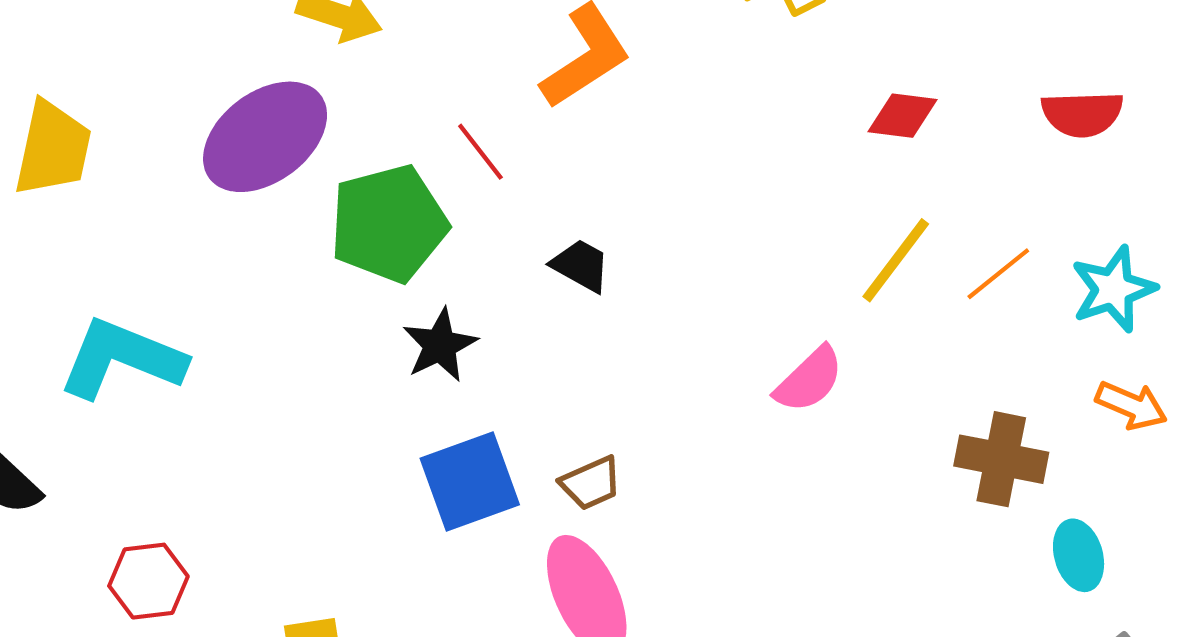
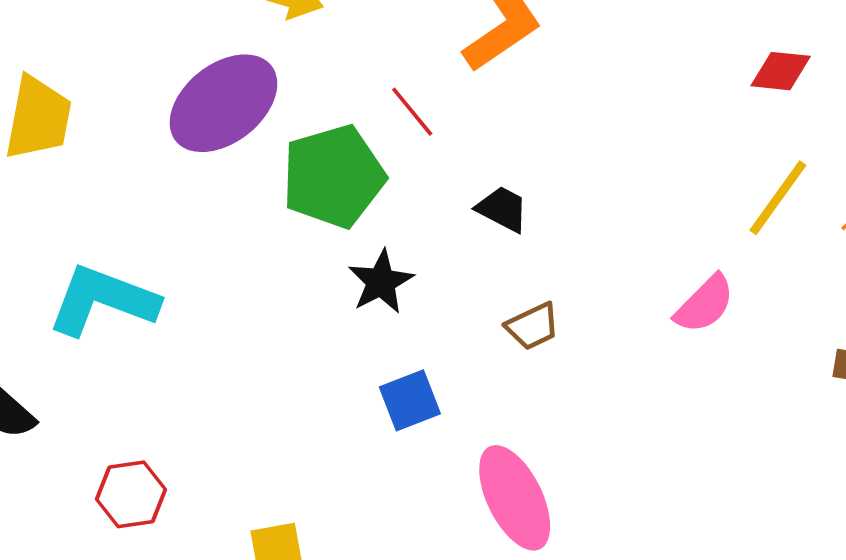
blue square: (470, 481) -> (410, 400), size x0.7
brown trapezoid: (591, 483) -> (533, 326), moved

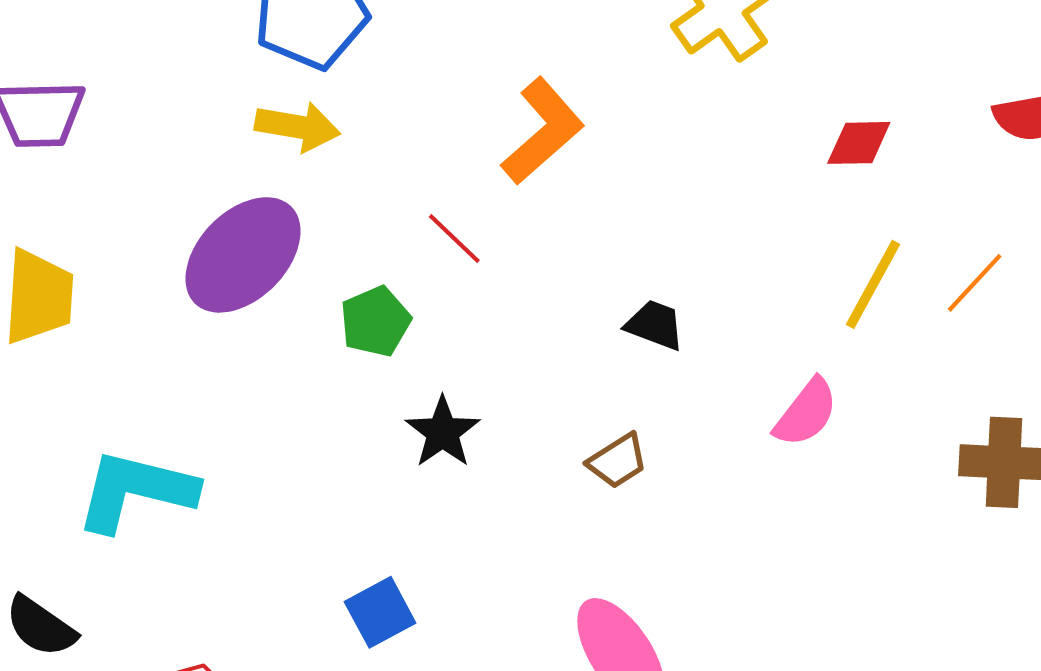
green pentagon: (333, 176) -> (375, 321), size x0.6
black trapezoid: (502, 209) -> (655, 325), moved
blue square: (410, 400) -> (380, 612), moved

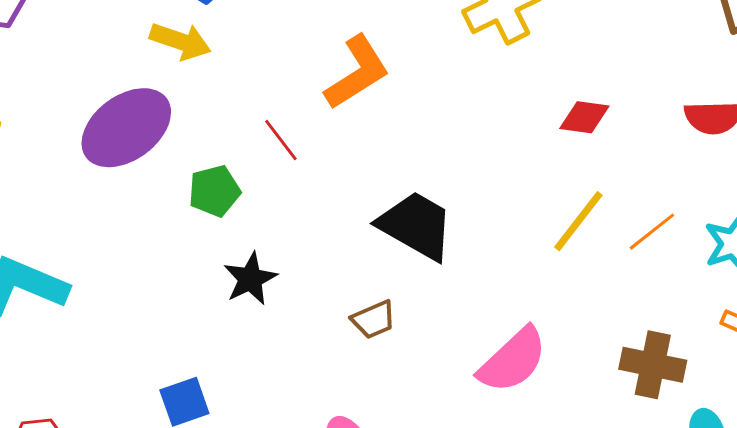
black trapezoid: (655, 325) -> (416, 225), size x1.8
pink semicircle: (806, 413) -> (513, 360), moved, size x1.4

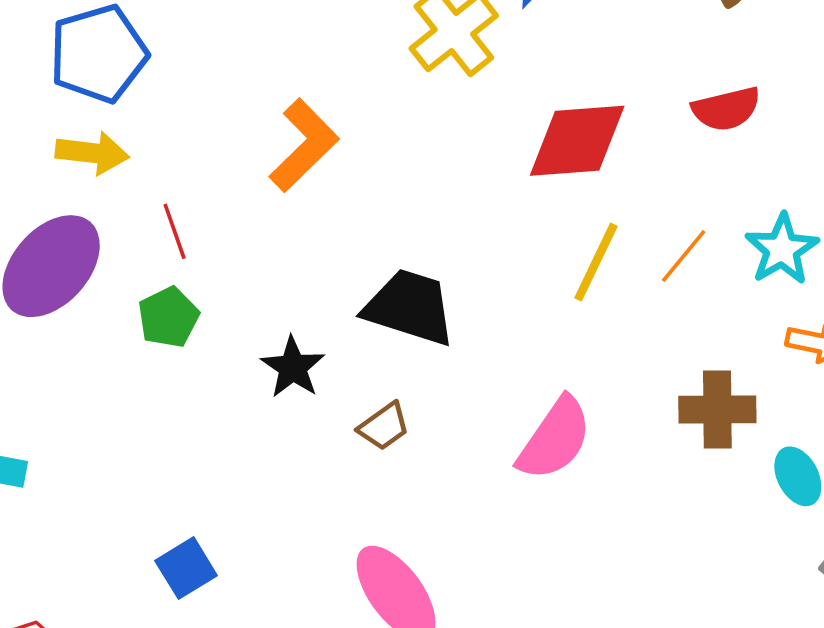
red diamond: (584, 117) -> (577, 141), size x1.8
red line: (281, 140) -> (175, 231), moved, turned 30
black star: (250, 279) -> (293, 367), moved

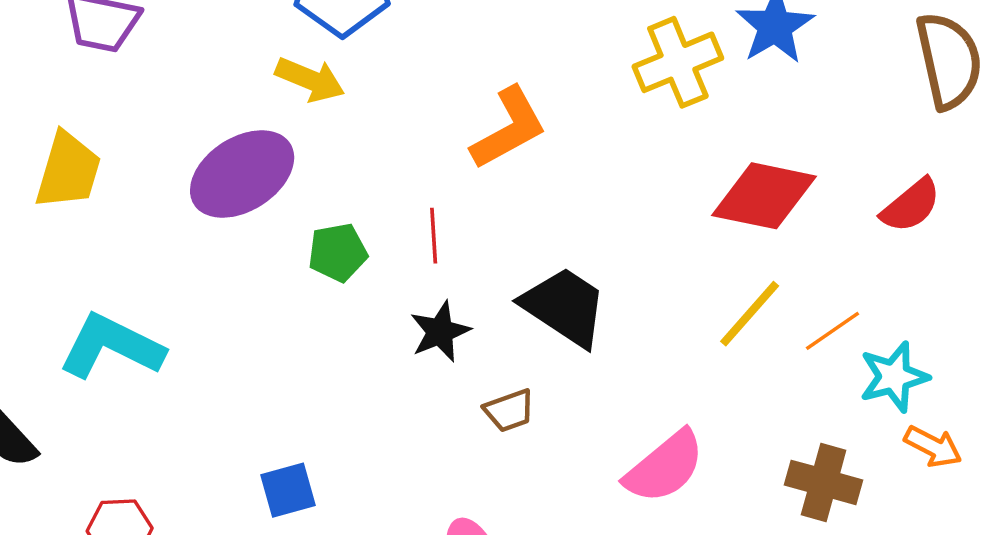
red semicircle: (726, 109) -> (911, 205), turned -42
red line: (175, 231) -> (434, 236), moved
cyan star: (782, 249) -> (894, 377), moved

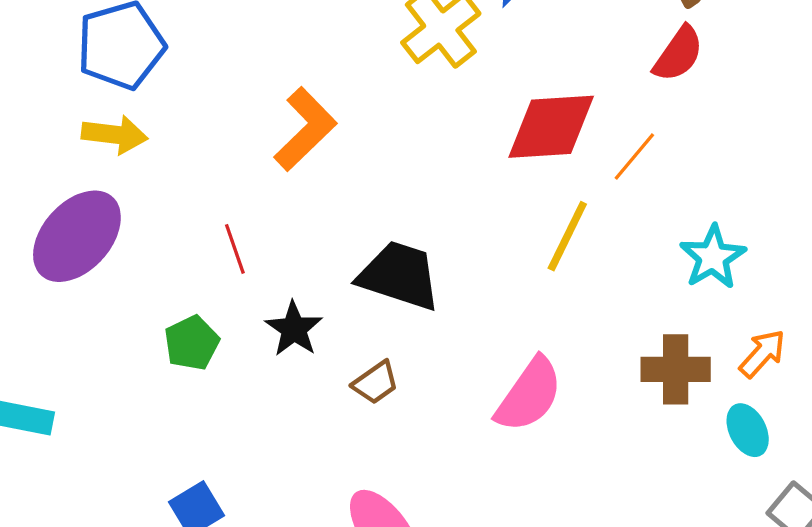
red semicircle: (911, 205) -> (678, 54), moved
red line: (434, 236) -> (235, 249), moved
green pentagon: (338, 252) -> (192, 343), moved
orange line: (833, 331) -> (634, 157), moved
orange arrow: (933, 447) -> (762, 354), moved, turned -60

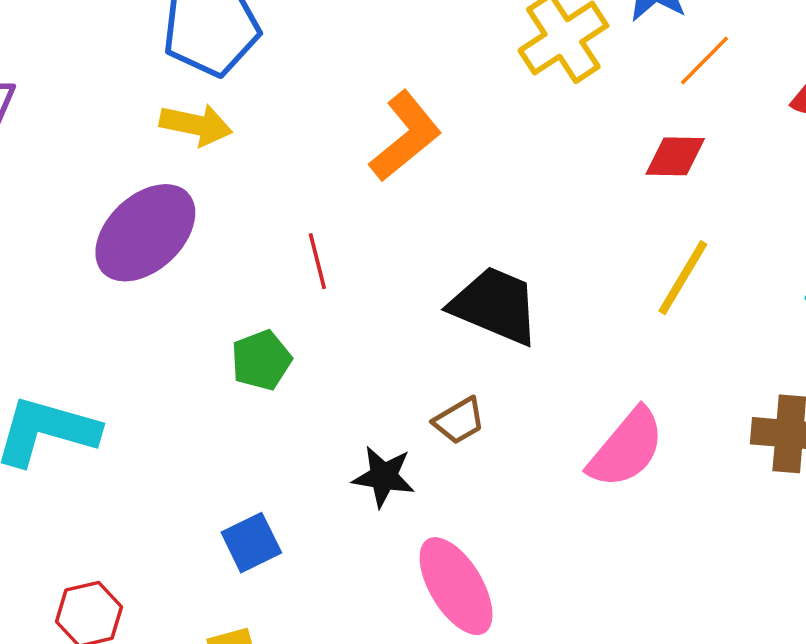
red diamond: (551, 127) -> (675, 156), size x0.6
orange line: (634, 157) -> (705, 60), moved
black star: (294, 329) -> (384, 477), moved, turned -30

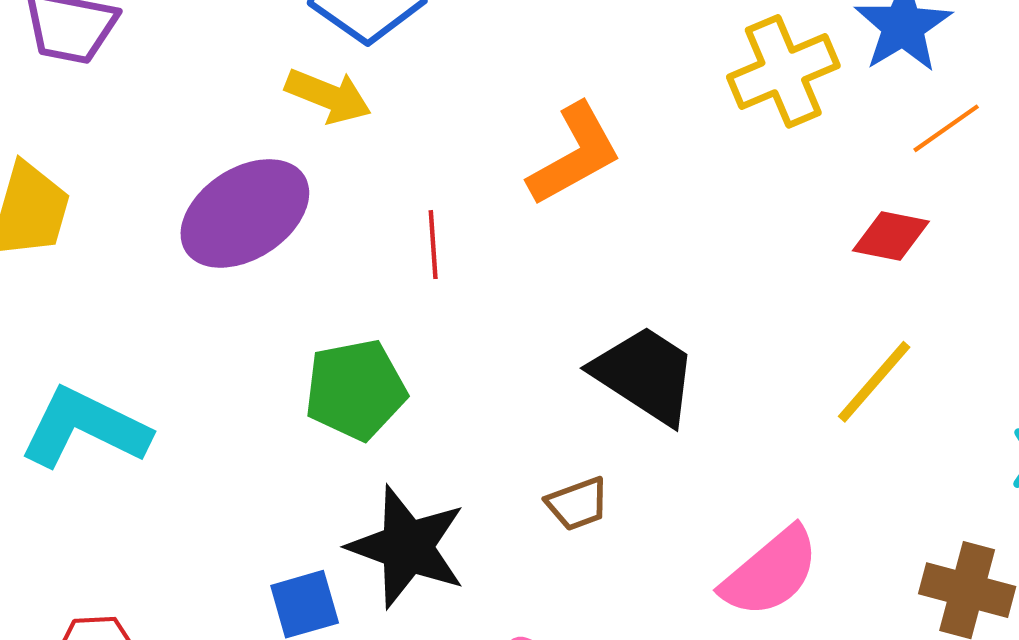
red line: (317, 261) -> (433, 245), moved
green pentagon: (261, 360) -> (355, 390), size x1.4
black star: (384, 477) -> (407, 547), moved, size x1.6

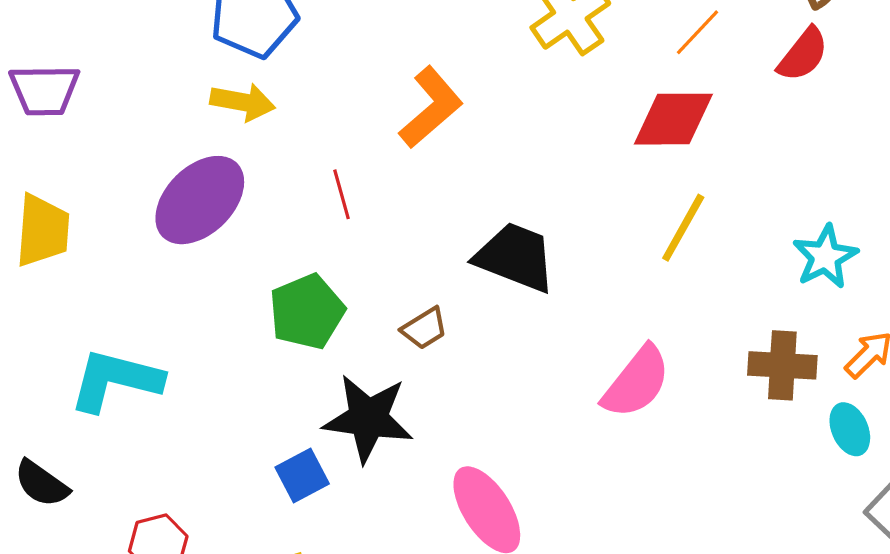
red diamond: (891, 236) -> (673, 119), size x1.5
brown trapezoid: (578, 504) -> (424, 328), moved

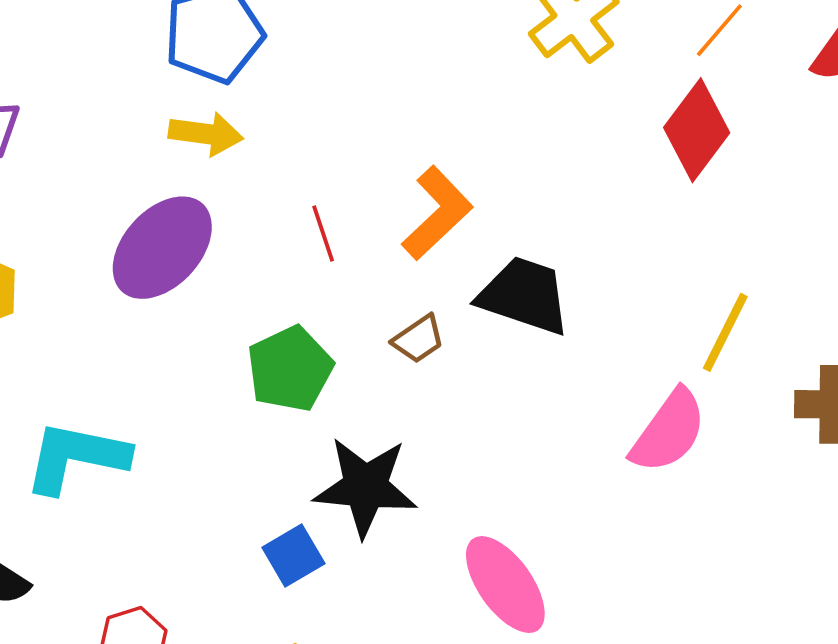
orange L-shape: (431, 107) -> (437, 213), moved
red diamond: (673, 119) -> (697, 130), turned -50
yellow line: (683, 228) -> (725, 332), moved
brown trapezoid: (424, 328) -> (418, 339), moved

